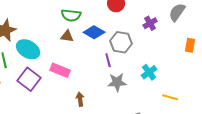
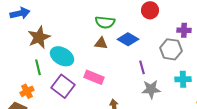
purple cross: (150, 23) -> (184, 30), turned 32
gray hexagon: (121, 42) -> (171, 49), moved
cyan cross: (149, 72) -> (183, 79), turned 35

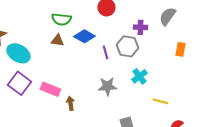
purple line: (142, 67) -> (105, 52), moved
pink rectangle: (94, 77) -> (50, 89), moved
cyan cross: (183, 79) -> (139, 76), turned -35

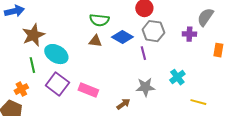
purple cross: (140, 27) -> (189, 34), moved
gray hexagon: (127, 46) -> (153, 31), moved
brown arrow: (70, 103) -> (123, 104), moved, turned 64

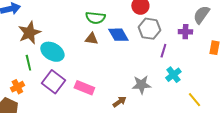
blue diamond: (122, 37) -> (118, 35), turned 30
purple line: (143, 53) -> (163, 51), moved, turned 32
yellow line: (198, 102) -> (194, 100), turned 35

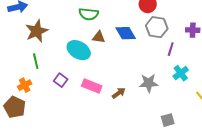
green semicircle: (95, 18) -> (89, 14), moved
cyan ellipse: (52, 52) -> (79, 50), moved
purple square: (53, 82) -> (61, 80), size x0.6
brown arrow: (119, 102) -> (119, 93), moved

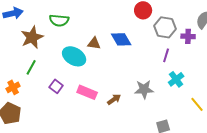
green semicircle: (89, 14) -> (59, 20), moved
gray hexagon: (157, 27) -> (165, 27), moved
green line: (36, 61) -> (31, 67), turned 42
orange cross: (25, 85) -> (13, 87), moved

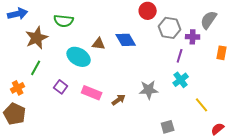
purple line: (166, 55) -> (180, 56), moved

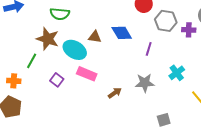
brown star: (37, 38) -> (48, 39), moved, turned -30
purple line: (180, 56) -> (149, 49), moved
orange cross: (18, 88) -> (14, 81), turned 32
pink rectangle: (92, 93) -> (87, 74), moved

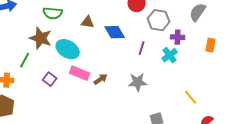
purple cross: (189, 30) -> (178, 37), moved
brown triangle: (95, 37) -> (88, 22), moved
cyan cross: (177, 73) -> (170, 55), moved
brown arrow: (115, 93) -> (101, 79), moved

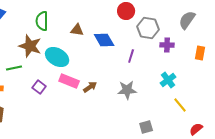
green semicircle: (53, 13) -> (42, 21), turned 84
cyan cross: (170, 55) -> (168, 80), moved
green line: (25, 60) -> (14, 68), turned 49

